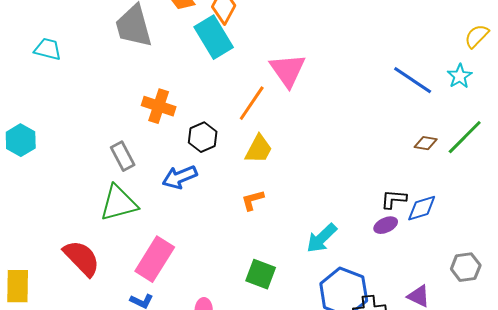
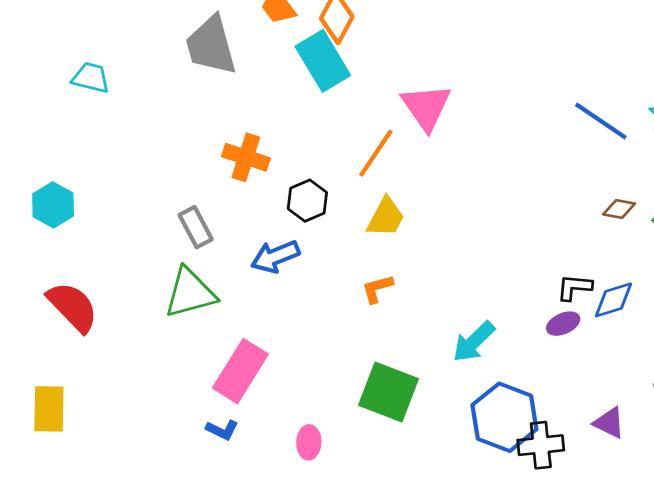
red semicircle: (82, 258) -> (73, 307), moved
green square: (261, 274) -> (388, 392), size x1.4

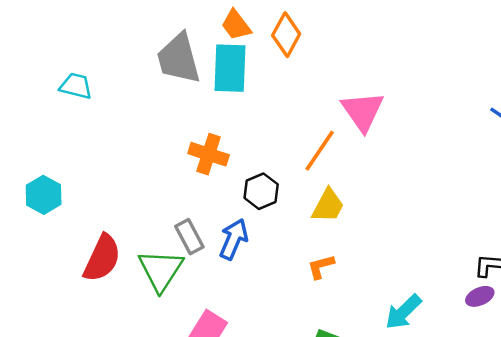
cyan rectangle: (323, 61) -> (230, 68), moved, turned 33
gray rectangle: (196, 227) -> (189, 237), moved
blue arrow: (275, 257) -> (234, 239), turned 135
green triangle: (190, 293) -> (161, 270), turned -42
red semicircle: (73, 307) -> (102, 258), moved, turned 69

